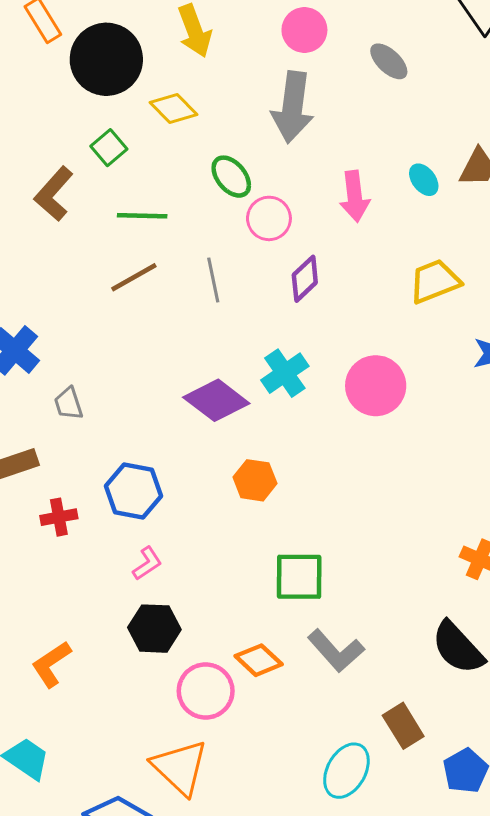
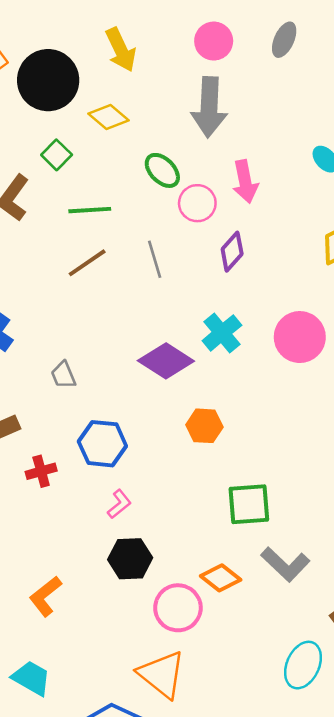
gray ellipse: (389, 61) -> (284, 40), moved, turned 76
pink arrow: (355, 196) -> (245, 182), moved
gray trapezoid: (68, 404) -> (63, 375), moved

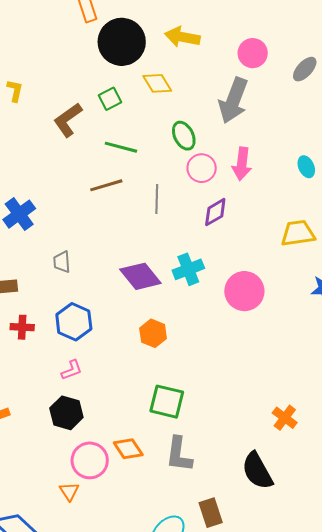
yellow arrow: (121, 50) -> (182, 37), turned 108
gray L-shape: (285, 564) -> (179, 454), turned 36
orange triangle: (162, 674) -> (69, 491), moved, size x0.5

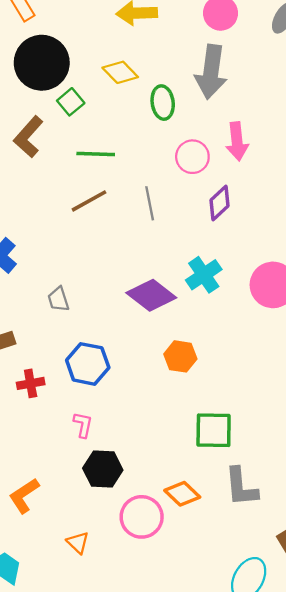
black circle: (122, 42) -> (42, 63), moved
green ellipse: (184, 136) -> (163, 103), moved, turned 32
pink L-shape: (72, 370) -> (83, 425), moved, turned -45
orange triangle: (69, 491) -> (78, 543), moved

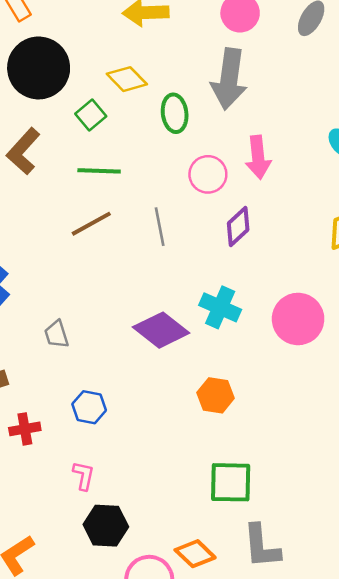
green square: (71, 102) -> (91, 115), moved
cyan cross: (204, 275) -> (220, 307), turned -32
orange hexagon: (180, 356) -> (216, 395), moved
blue hexagon: (88, 364) -> (89, 407), size x0.7

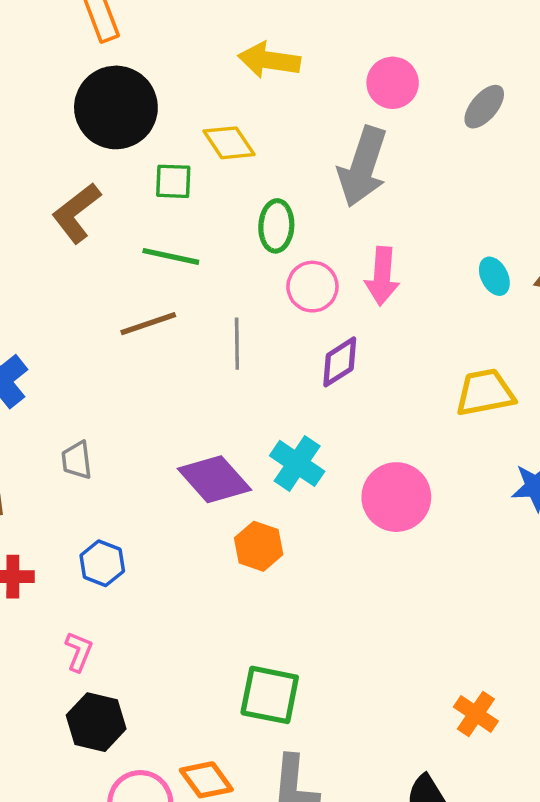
green ellipse: (175, 113) -> (276, 226), moved
green square: (91, 115) -> (173, 181), turned 32
orange hexagon: (216, 395) -> (259, 546), moved

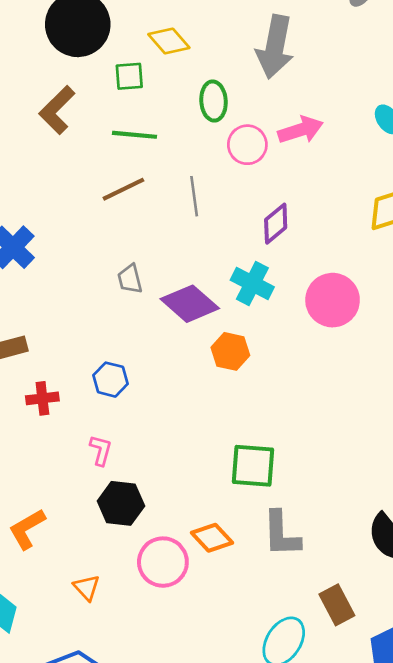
pink arrow: (382, 276) -> (300, 130), turned -105
purple diamond: (340, 362) -> (276, 224), moved
gray trapezoid: (77, 460) -> (130, 279), moved

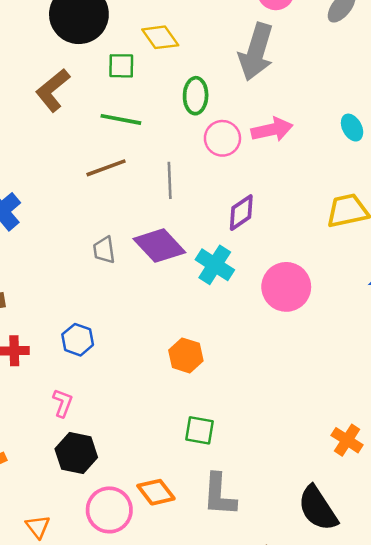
purple diamond: (190, 304) -> (159, 246), moved
orange hexagon: (230, 351) -> (186, 355), moved
green square: (253, 466) -> (200, 430), size x0.7

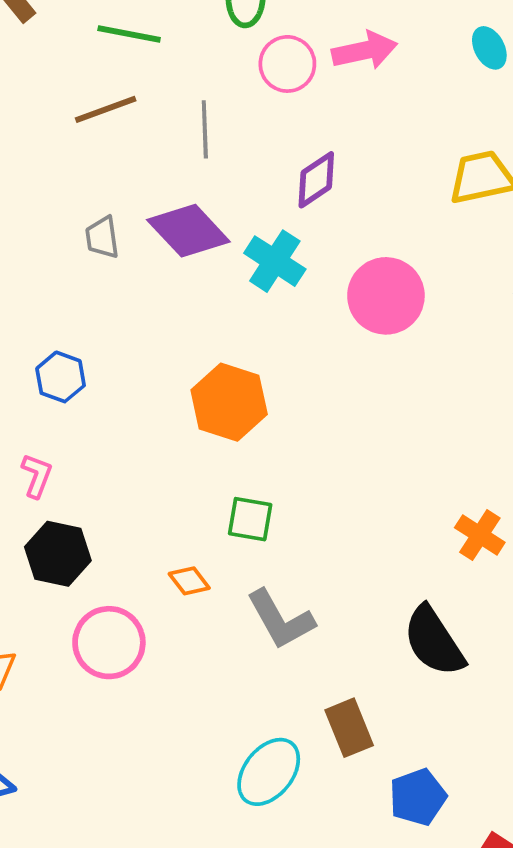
orange hexagon: (186, 355) -> (229, 402), size x1.4
orange diamond: (156, 492) -> (189, 581), moved, size x0.7
gray L-shape: (219, 495) -> (281, 619), turned -33

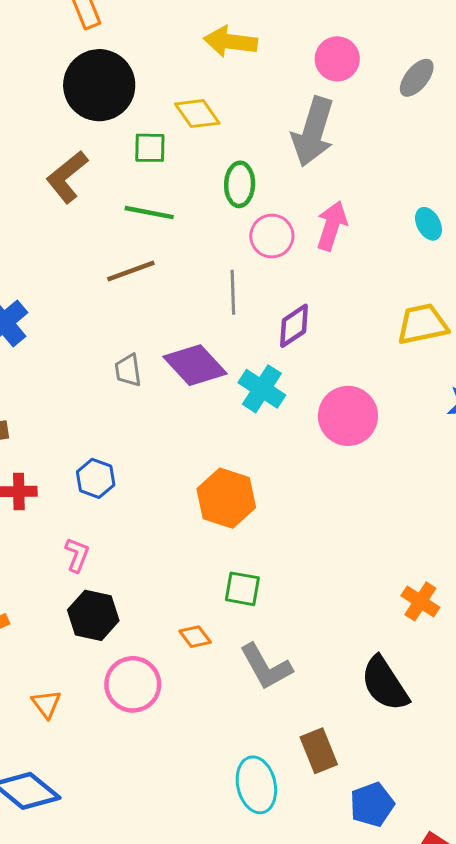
pink arrow: (365, 51) -> (332, 226), turned -60
gray line: (205, 129) -> (233, 292), moved
cyan ellipse: (269, 772) -> (256, 785), turned -52

